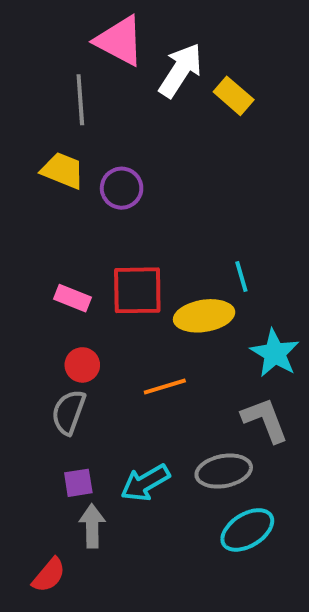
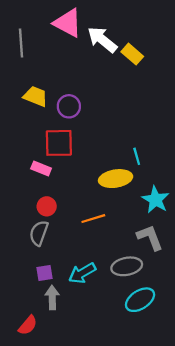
white arrow: (181, 70) -> (102, 40), turned -84
gray line: (80, 100) -> (21, 43), moved
red square: (137, 290) -> (59, 143), moved

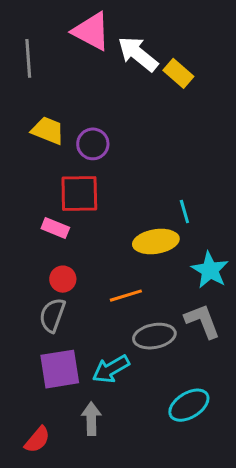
gray ellipse: (127, 266) -> (154, 336), moved
purple square: (44, 273) -> (60, 369), size x1.8
gray arrow: (52, 297) -> (91, 419), moved

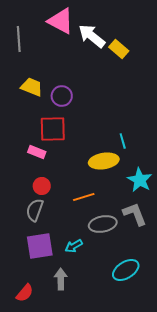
cyan arrow: (111, 369) -> (74, 246), size x0.7

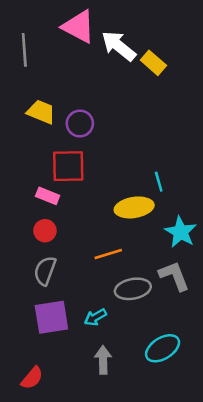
red circle: (42, 186) -> (45, 231), moved
gray arrow: (61, 279) -> (103, 360), moved

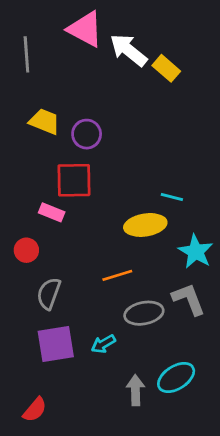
cyan line: (159, 182) -> (172, 197), turned -60
red circle: (45, 231) -> (26, 250), moved
gray arrow: (103, 360) -> (136, 390), moved

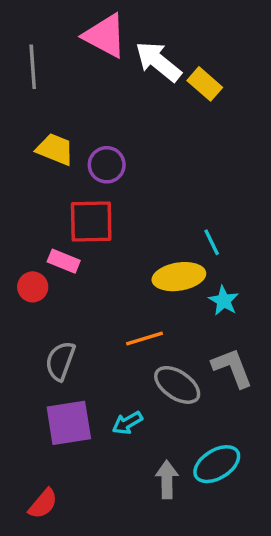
cyan line: (172, 197) -> (212, 242), turned 50
red circle: (26, 250) -> (33, 287), moved
cyan star: (196, 252) -> (224, 301), moved, size x0.7
gray ellipse: (144, 313) -> (177, 385), turned 45

